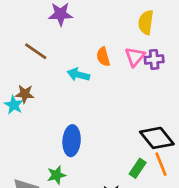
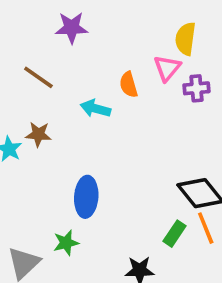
pink triangle: (135, 57) -> (167, 68), moved
brown star: (25, 94) -> (38, 134), moved

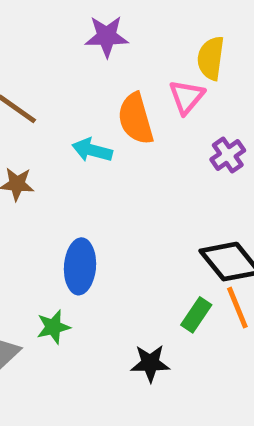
purple star: (72, 28) -> (107, 36), moved
orange semicircle: (129, 85) -> (136, 119), size x1.5
purple cross: (197, 88) -> (228, 155), moved, turned -30

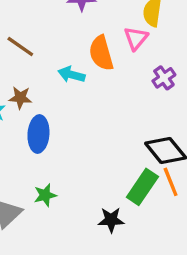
blue ellipse: (80, 266) -> (38, 134), moved
green rectangle: (196, 315) -> (142, 187), size x1.5

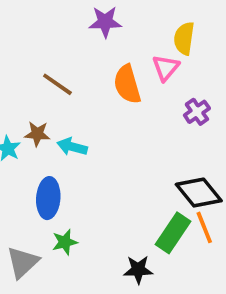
brown line: (20, 47) -> (57, 84), moved
cyan arrow: (71, 75) -> (72, 147), moved
blue ellipse: (38, 134) -> (48, 198), moved

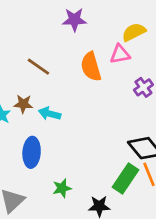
yellow semicircle: (184, 38) -> (134, 32), turned 55
pink triangle: (166, 68) -> (120, 54), turned 40
green star: (65, 242) -> (62, 188), moved

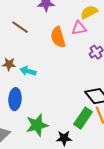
brown line: (38, 67) -> (20, 27), moved
green star: (62, 188) -> (37, 125), size x1.6

